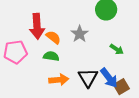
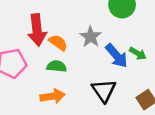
blue arrow: (109, 78) -> (117, 56), moved
orange arrow: (59, 80) -> (53, 96), moved

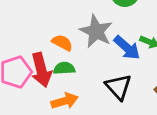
red arrow: (37, 30) -> (41, 70), moved
gray star: (91, 37) -> (96, 31), size x1.4

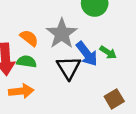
black triangle: (119, 87) -> (69, 68), moved

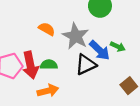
orange semicircle: (29, 38) -> (47, 29), moved
black triangle: (69, 68) -> (86, 65), turned 45

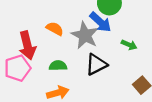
blue arrow: (100, 50) -> (100, 22), moved
red arrow: (30, 65) -> (27, 45), moved

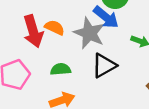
red arrow: (27, 45) -> (33, 31), moved

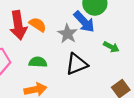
gray star: (89, 33) -> (68, 34), size x0.7

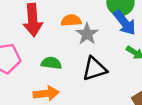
blue arrow: (84, 22) -> (125, 23), moved
orange semicircle: (38, 25) -> (71, 20), moved, turned -42

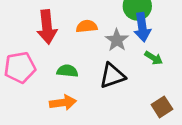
blue arrow: (125, 23) -> (142, 27), turned 32
gray star: (87, 34) -> (117, 40), moved

